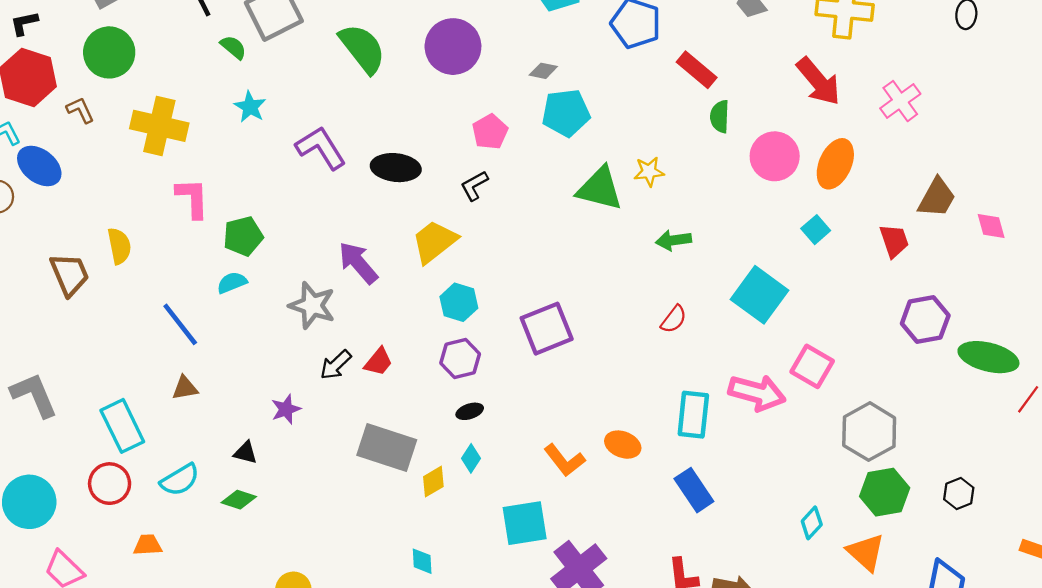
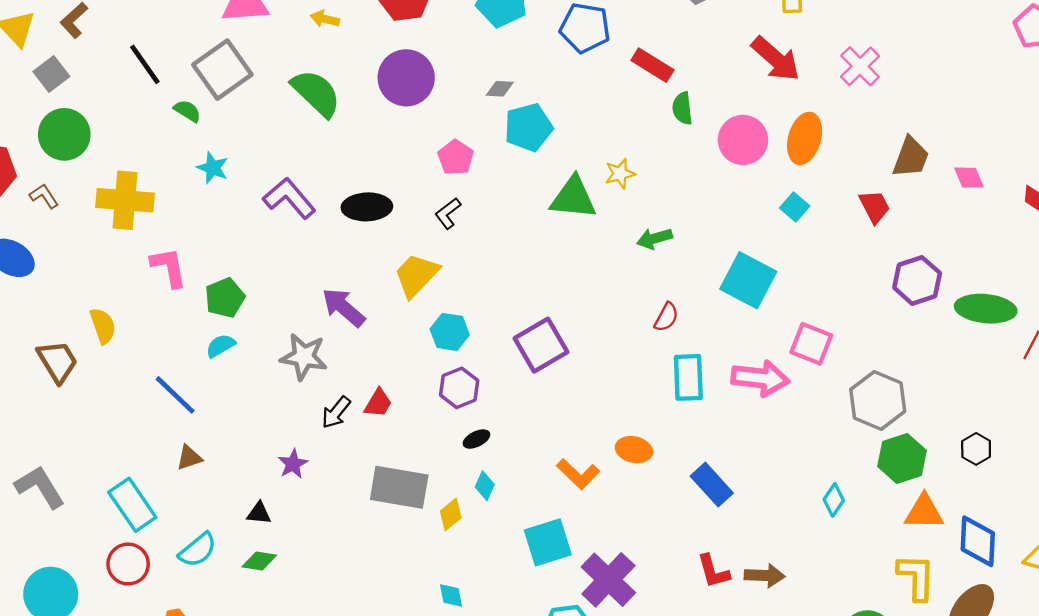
cyan rectangle: (693, 415) -> (688, 377), moved
orange triangle: (866, 552) -> (924, 512), moved, turned -33

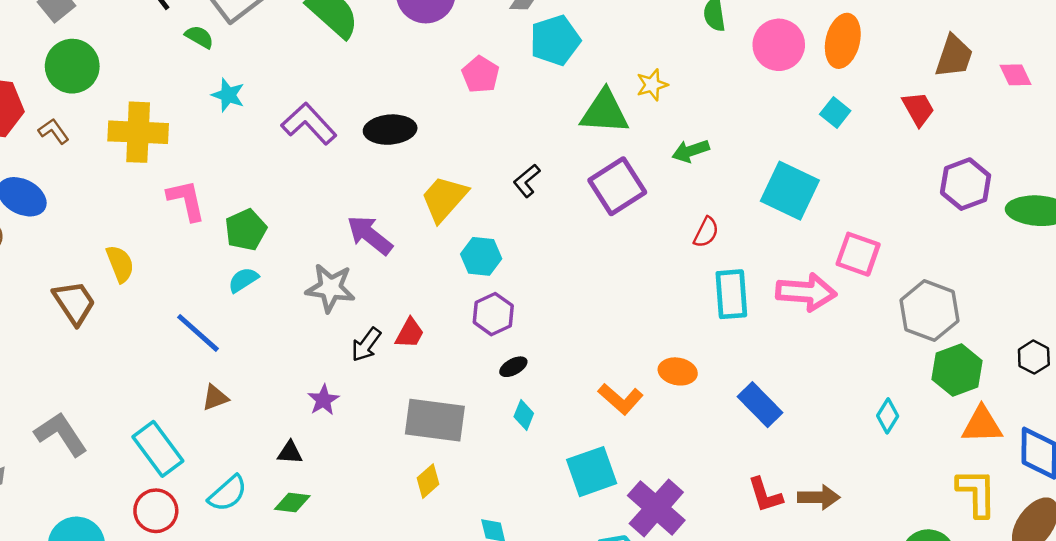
black L-shape: (448, 213) -> (527, 181), moved
purple square: (541, 345) -> (617, 186), moved
yellow diamond: (451, 514) -> (428, 481), moved

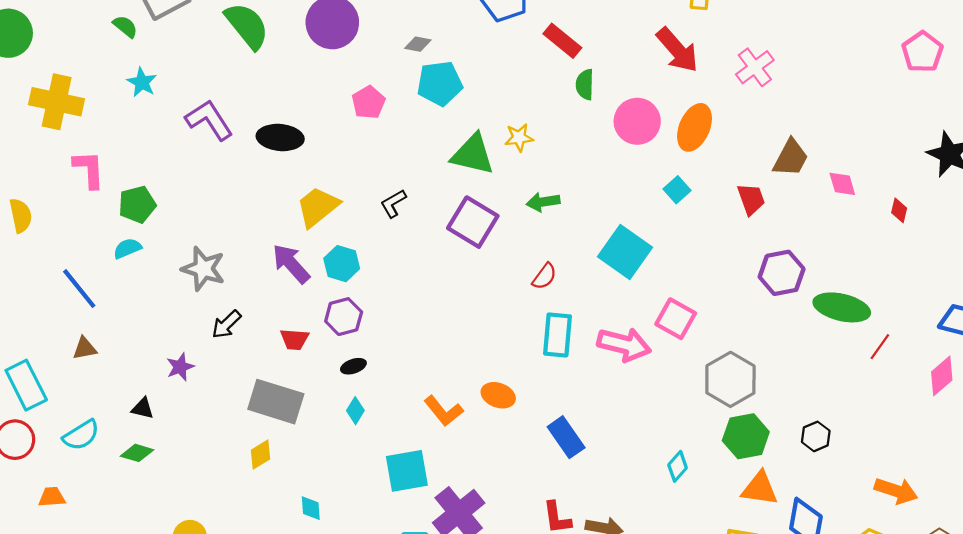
purple square: (617, 186) -> (473, 222), turned -36
purple arrow: (370, 235) -> (291, 264), moved
red trapezoid: (410, 333) -> (294, 339), moved, turned 56

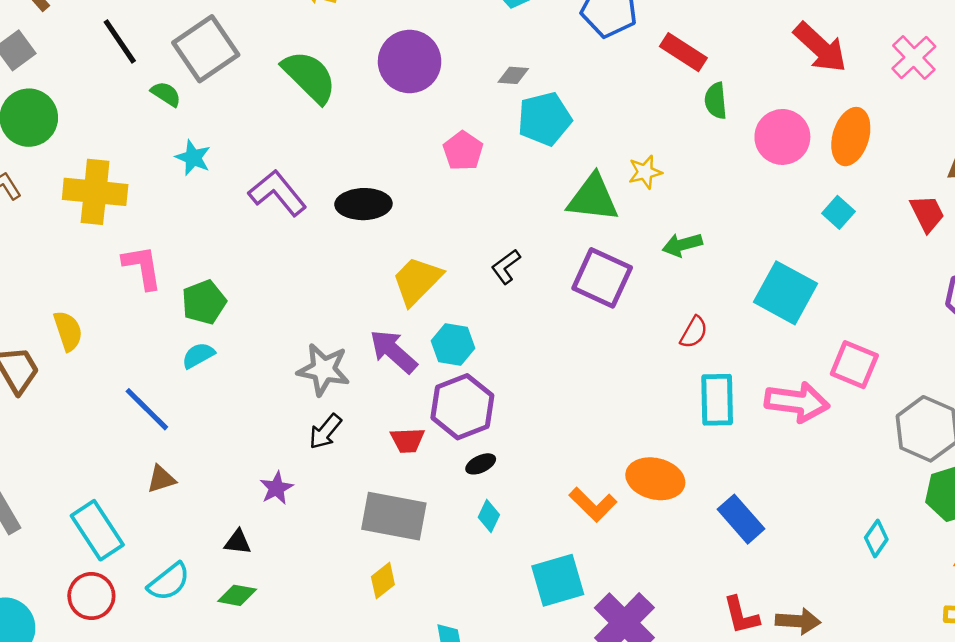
gray star: (203, 269) -> (323, 370), moved
purple hexagon: (344, 317) -> (462, 407), size x1.4
orange ellipse: (498, 395) -> (655, 479), size x1.4

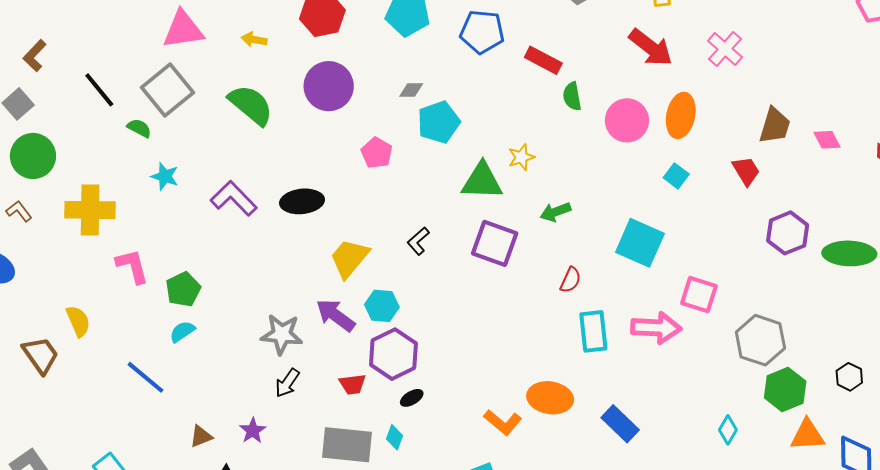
brown triangle: (161, 479) -> (201, 436), moved
cyan diamond: (489, 516) -> (395, 437), moved

